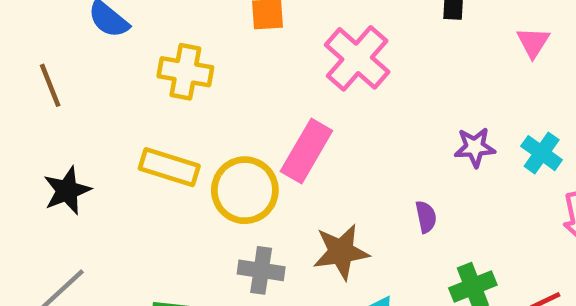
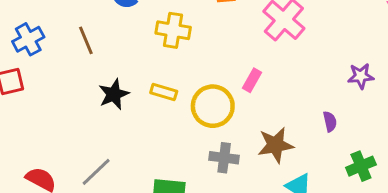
pink rectangle: (306, 151) -> (252, 80), size x0.6
yellow rectangle: (169, 167) -> (164, 92), size x0.7
black star: (67, 191) -> (114, 94), moved

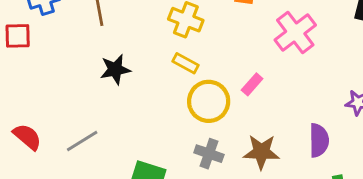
yellow rectangle: (164, 92) -> (185, 63), moved
purple semicircle: (330, 122) -> (319, 140), size x1.6

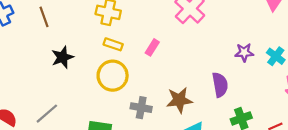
pink rectangle: (252, 84) -> (152, 47), moved
yellow circle: (209, 101) -> (113, 76), moved

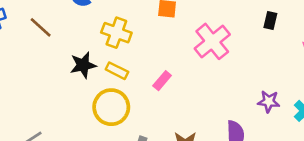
brown line: (44, 17) -> (41, 27), turned -36
black star: (62, 57) -> (83, 65), moved

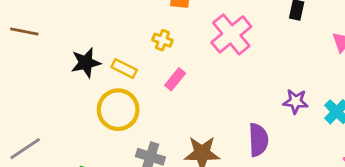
brown line: (41, 27) -> (24, 31), moved, turned -30
yellow cross: (116, 33) -> (162, 40), moved, size x0.6

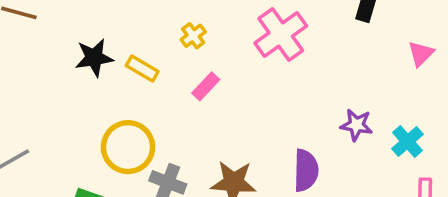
yellow cross: (162, 40) -> (193, 36), turned 30
yellow circle: (118, 110) -> (128, 147), moved

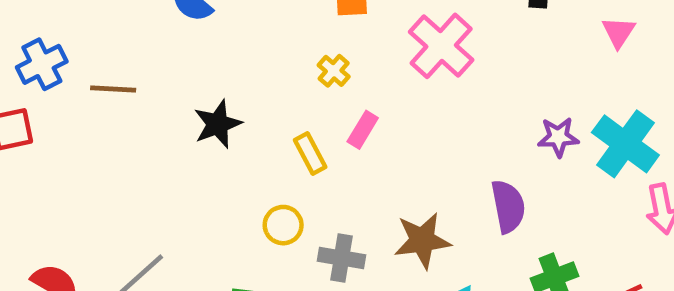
yellow rectangle: (142, 68) -> (310, 153), moved, turned 44
cyan cross: (408, 141) -> (625, 144), size x1.6
yellow circle: (128, 147) -> (283, 225), size x0.6

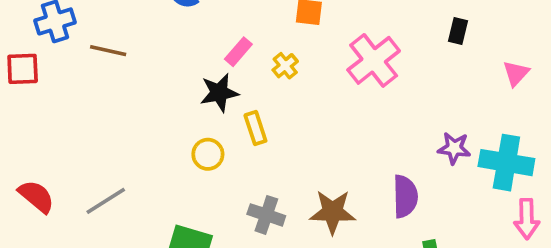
black star: (218, 124) -> (219, 93), moved
pink rectangle: (363, 130) -> (238, 52), moved
cyan cross: (625, 144) -> (506, 163), turned -36
yellow circle: (283, 225) -> (208, 154), moved

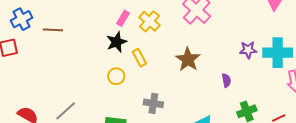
yellow cross: (285, 66) -> (149, 21), size x1.5
purple semicircle: (405, 196) -> (226, 80), size x0.6
brown star: (333, 212) -> (188, 59), moved, turned -30

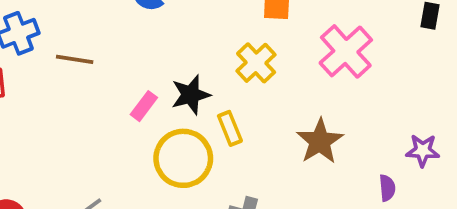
pink rectangle: (123, 18) -> (144, 106), moved
purple star: (248, 50) -> (423, 150), moved
yellow circle: (116, 76) -> (183, 158), size x1.8

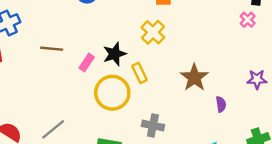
pink cross: (346, 51) -> (248, 20), moved, size x0.5
brown line: (75, 59) -> (52, 49), moved
purple semicircle: (387, 188) -> (221, 104), moved

